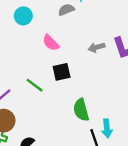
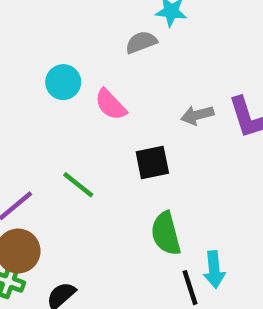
cyan circle: (23, 16) -> (63, 82), moved
black square: (62, 72) -> (152, 162), moved

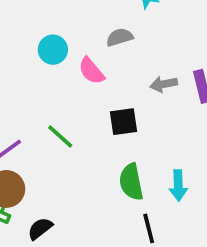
gray semicircle: (141, 42) -> (120, 37), moved
cyan arrow: (214, 270) -> (178, 185), moved

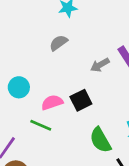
cyan circle: (53, 50) -> (19, 87), moved
pink semicircle: (91, 71) -> (52, 102), moved, turned 130

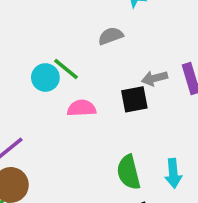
black square: (81, 100) -> (134, 99), moved
green line: (41, 125) -> (66, 69), moved

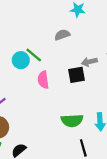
pink semicircle: (82, 108) -> (43, 80), turned -96
green semicircle: (129, 172) -> (72, 121), turned -80

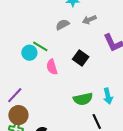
gray arrow: (89, 62) -> (89, 20), moved
black square: (77, 75) -> (81, 58), turned -35

